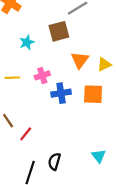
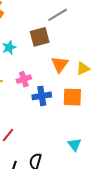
cyan triangle: (99, 156) -> (74, 144), moved

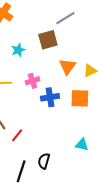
cyan triangle: (74, 144) -> (82, 145), turned -40

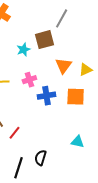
gray line: (65, 18) -> (62, 18), turned -30
cyan star: (18, 50) -> (23, 50), moved

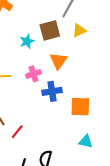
orange triangle: (64, 66) -> (59, 61), moved
yellow triangle: (86, 70) -> (79, 30), moved
orange square: (76, 97) -> (80, 107), moved

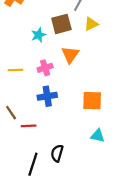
blue cross: (52, 91) -> (47, 96), moved
red line: (17, 132) -> (29, 126), turned 48

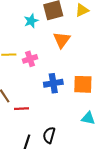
pink cross: (45, 68) -> (30, 59), moved
blue cross: (47, 96) -> (53, 83), moved

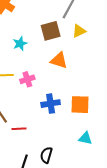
cyan star: (31, 21) -> (20, 44), moved
orange triangle: (62, 40) -> (59, 60), turned -48

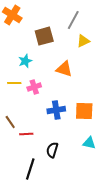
brown square: (51, 31) -> (44, 36), moved
cyan star: (20, 44) -> (25, 61), moved
black semicircle: (46, 155) -> (52, 150), moved

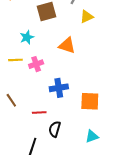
orange square: (84, 111) -> (90, 101), moved
red line: (26, 134) -> (39, 113), moved
cyan triangle: (89, 143) -> (92, 136), moved, turned -32

